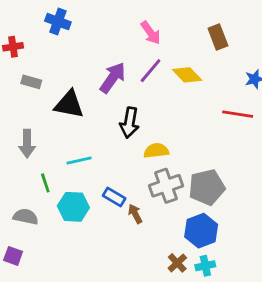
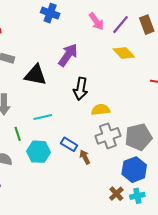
blue cross: (58, 22) -> (50, 13), moved
purple line: (151, 71) -> (121, 25), moved

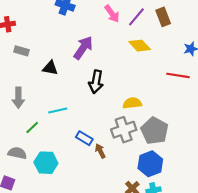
black triangle: (35, 75) -> (50, 68), size x0.7
yellow semicircle: (101, 110) -> (132, 103), moved
green line: (18, 134) -> (32, 128), turned 64
gray pentagon: (138, 137) -> (155, 131), turned -30
cyan hexagon: (39, 152) -> (46, 163), moved

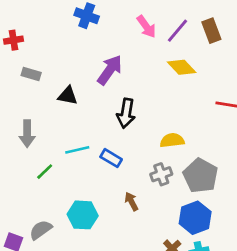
gray cross: (124, 130) -> (161, 174), size x0.7
blue rectangle: (84, 138) -> (111, 158), moved
gray semicircle: (17, 153) -> (41, 230), moved, turned -48
cyan hexagon: (46, 163) -> (83, 215), moved

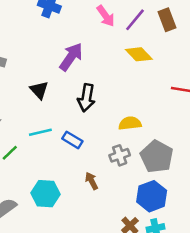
black triangle: (68, 96) -> (39, 90), moved, turned 36

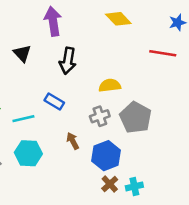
purple arrow: (71, 57) -> (53, 21), turned -44
cyan line: (40, 132) -> (23, 119), moved
blue hexagon: (152, 196) -> (106, 156), moved

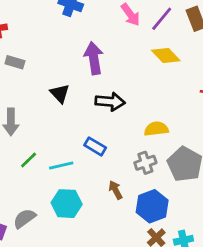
black arrow: (68, 61) -> (110, 102), turned -95

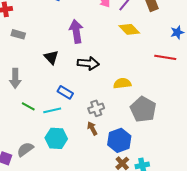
blue rectangle: (95, 146) -> (65, 92), moved
green line: (29, 160) -> (28, 106), turned 72
gray cross: (145, 163) -> (96, 108), moved

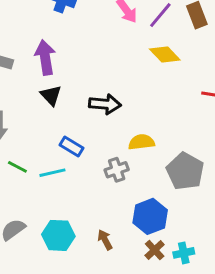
purple arrow: (76, 31) -> (45, 57), moved
yellow semicircle: (122, 83) -> (141, 142), moved
brown arrow: (92, 128) -> (105, 240), moved
cyan hexagon: (56, 138) -> (58, 235), moved

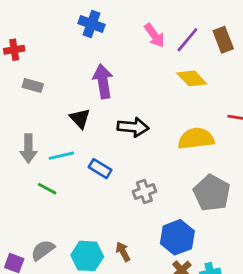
purple arrow: (45, 57) -> (103, 81), moved
yellow semicircle: (141, 142) -> (196, 139), moved, size x1.4
cyan line: (52, 173) -> (61, 156), moved
brown arrow: (105, 240) -> (123, 252), moved

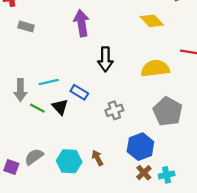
black triangle: (80, 118) -> (60, 107), moved
black arrow: (133, 127) -> (105, 59), turned 85
gray arrow: (28, 149) -> (20, 90), moved

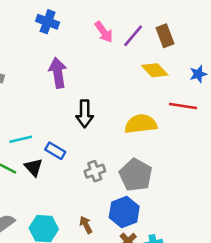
yellow diamond: (152, 21) -> (155, 70), moved
gray pentagon: (168, 111) -> (136, 175), moved
brown arrow: (97, 158) -> (86, 225), moved

